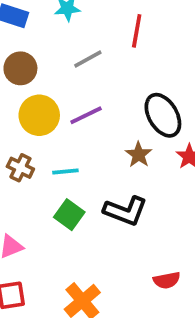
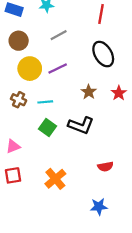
red line: (137, 31) -> (101, 14), moved
black ellipse: (163, 115) -> (103, 54), moved

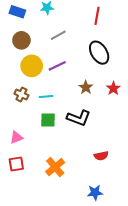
green square: (48, 128) -> (48, 120), turned -35

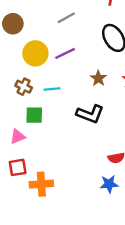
brown circle: (21, 40) -> (13, 24), moved
green square: (48, 120) -> (34, 115), moved
orange cross: (55, 167) -> (41, 184), moved, turned 36
blue star: (95, 193) -> (109, 184), moved

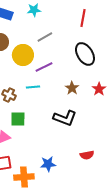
yellow circle: (35, 53) -> (23, 55), moved
cyan line: (52, 89) -> (33, 87), moved
blue star: (109, 184) -> (48, 164), moved

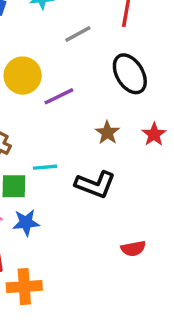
gray line: (45, 37) -> (78, 34), moved
cyan line: (33, 87) -> (45, 167), moved
blue star: (48, 164) -> (26, 223), moved

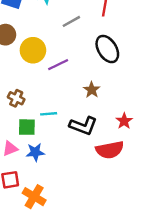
red star: (154, 134) -> (124, 121), moved
red semicircle: (133, 249) -> (110, 150), moved, size x1.6
orange cross: (24, 287) -> (34, 197), turned 35

